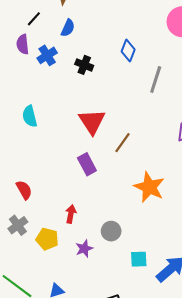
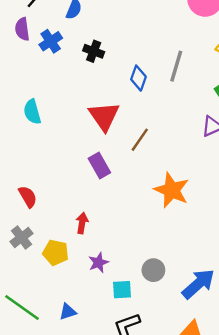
blue diamond: (128, 50) -> (138, 78), moved
gray circle: (111, 231) -> (153, 270), moved
cyan square: (139, 259) -> (122, 290), moved

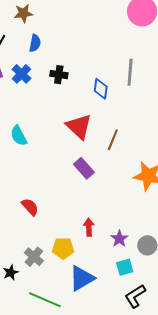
red arrow: (82, 223) -> (89, 227), moved
gray cross: (21, 238) -> (34, 257), moved
purple star: (98, 263) -> (119, 239), moved
blue triangle: (68, 312) -> (82, 278), moved, size x1.8

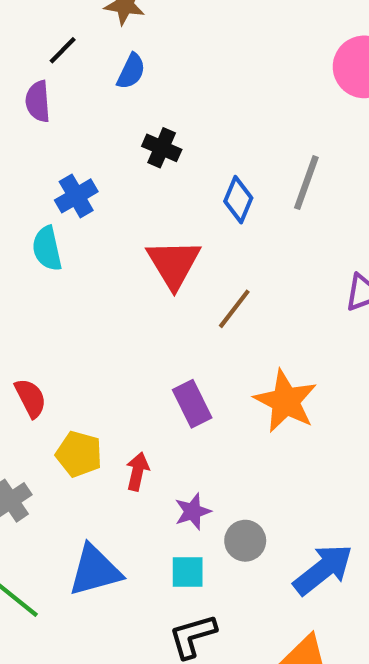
blue cross: (21, 74) -> (76, 196), moved
purple rectangle: (84, 168) -> (192, 404), moved
yellow pentagon: (63, 248) -> (79, 454), moved

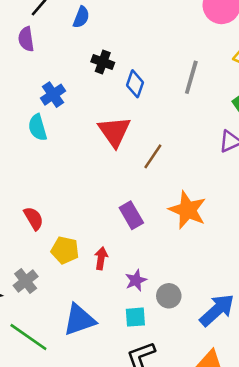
blue diamond: (238, 200) -> (135, 84), moved

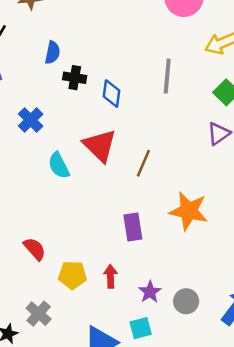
blue semicircle: (81, 17) -> (53, 53), moved
cyan semicircle: (38, 127) -> (59, 165), moved
purple rectangle: (131, 215) -> (133, 227), turned 32
cyan square: (135, 317) -> (141, 328), moved

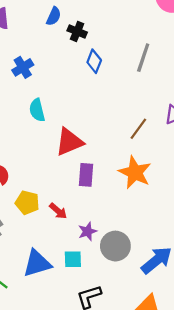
black cross: (75, 78) -> (77, 31), moved
red triangle: (100, 146) -> (69, 142), moved, turned 40
brown line: (143, 163) -> (138, 129), moved
red arrow: (110, 276) -> (58, 211), turned 120
gray circle: (186, 301) -> (115, 246), size x1.4

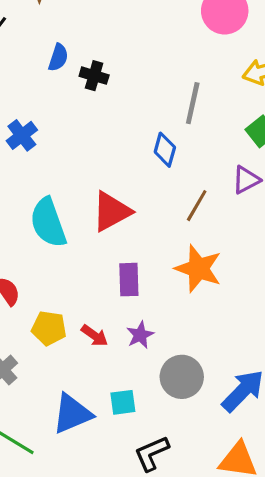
blue diamond: (94, 61) -> (165, 150), moved
cyan semicircle: (37, 110) -> (48, 223), moved, size x1.5
red triangle: (69, 142) -> (111, 211), moved
purple star: (88, 231) -> (140, 335), moved

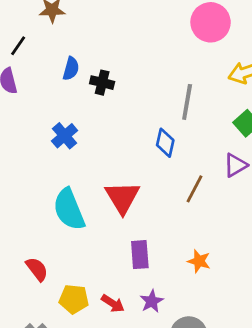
blue cross: (22, 135) -> (65, 136), moved
red triangle: (111, 211) -> (122, 197), turned -30
orange star: (198, 269) -> (199, 261), moved, size x0.6

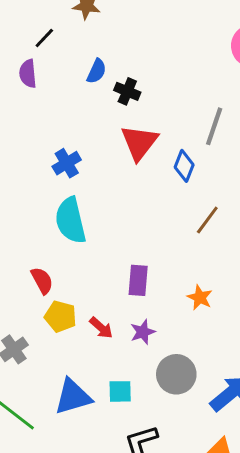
blue cross: (65, 136) -> (67, 163), moved
red triangle: (122, 197) -> (139, 142), moved
red semicircle: (37, 269) -> (42, 281), moved

